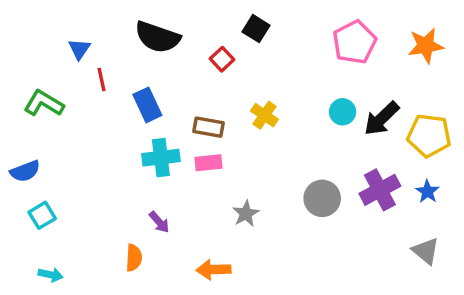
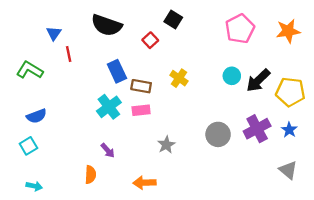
blue rectangle: (147, 105) -> (117, 71), moved
cyan cross: (161, 158) -> (109, 107), turned -30
blue semicircle: (25, 171) -> (37, 116), moved

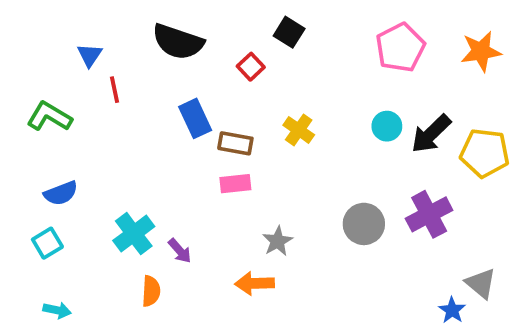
cyan cross: (109, 107) -> (134, 234), moved
blue star: (289, 130) -> (452, 310), moved
orange arrow: (145, 183) -> (255, 283), moved

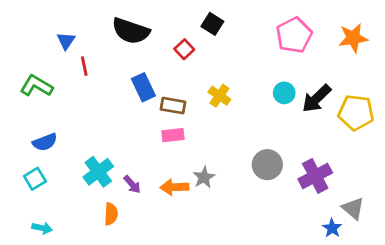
purple cross: (429, 214) -> (315, 176), moved
orange arrow: (255, 283) -> (174, 187), moved

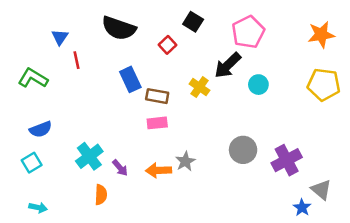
pink pentagon: (294, 35) -> (248, 32), moved
black arrow: (317, 98) -> (228, 65), moved
yellow pentagon: (356, 113) -> (324, 85), moved

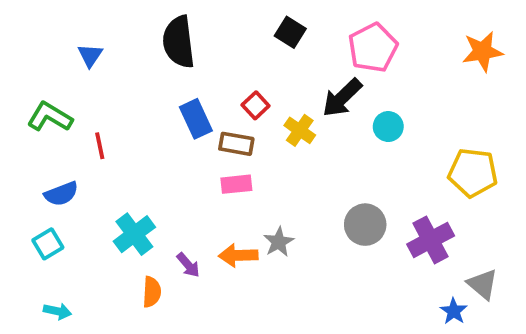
black semicircle: (119, 28) -> (179, 42), turned 64
red square: (167, 45) -> (256, 105), moved
red line: (77, 60) -> (100, 146), moved
yellow pentagon: (324, 85) -> (473, 173), moved
purple arrow: (120, 168) -> (188, 265), moved

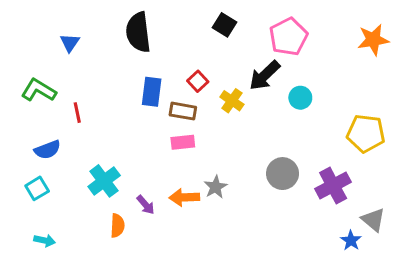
blue rectangle: (196, 119) -> (152, 92), turned 32

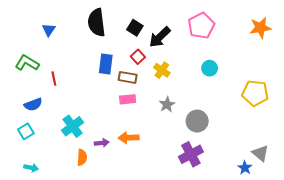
black square: (225, 25) -> (135, 28), moved
black arrow: (265, 75) -> (160, 37), moved
purple cross: (333, 185) -> (191, 154), moved
gray star: (216, 187) -> (167, 104), moved
purple arrow: (146, 205) -> (102, 143), turned -56

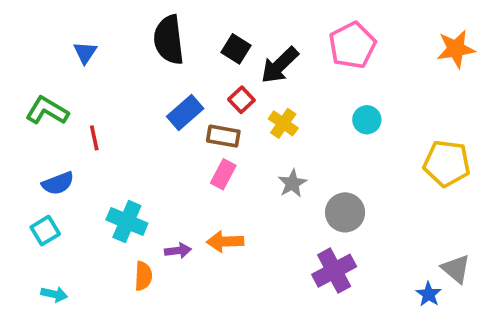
blue rectangle: (106, 64) -> (185, 112), turned 42
pink rectangle: (128, 99) -> (223, 174), turned -56
cyan cross: (73, 126) -> (127, 222), turned -30

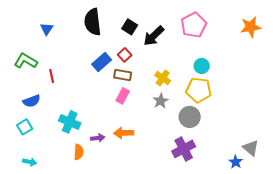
red square: (241, 100) -> (125, 55), moved
yellow cross: (283, 123) -> (163, 78), moved
yellow pentagon: (447, 163) -> (199, 90), moved

